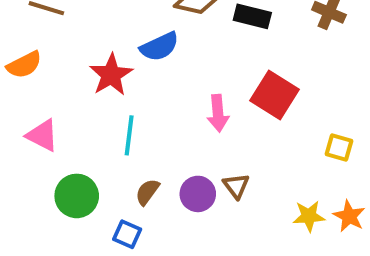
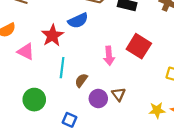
pink triangle: (42, 135) -> (26, 52), moved
brown semicircle: (147, 192) -> (81, 80), moved
blue square: (127, 234) -> (69, 120), moved

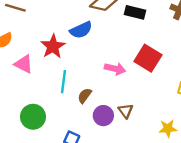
pink arrow: (109, 56) -> (115, 69), turned -72

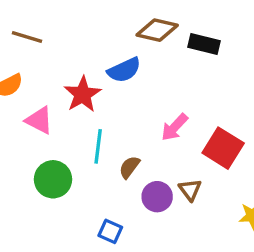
red square: (148, 58) -> (223, 148), moved
pink arrow: (115, 69) -> (174, 127), turned 120
green circle: (33, 117) -> (53, 179), moved

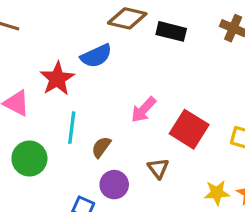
purple circle: (157, 197) -> (114, 185), moved

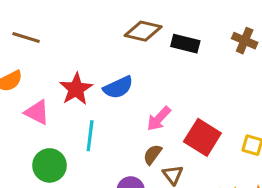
blue semicircle: (96, 56) -> (118, 87), moved
brown semicircle: (101, 147) -> (153, 155), moved

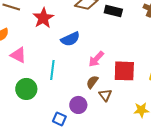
red star: (76, 89) -> (43, 18), moved
red square: (202, 137) -> (124, 71), turned -30

